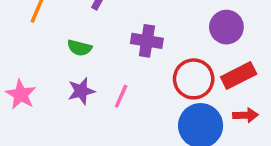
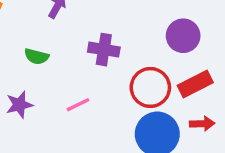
purple star: (81, 91) -> (19, 105), moved
pink line: (121, 96) -> (78, 105), turned 40

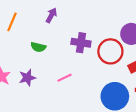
red circle: (150, 87) -> (110, 51), moved

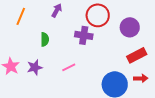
green semicircle: (38, 47) -> (45, 39), turned -104
red circle: (110, 51) -> (98, 15), moved

